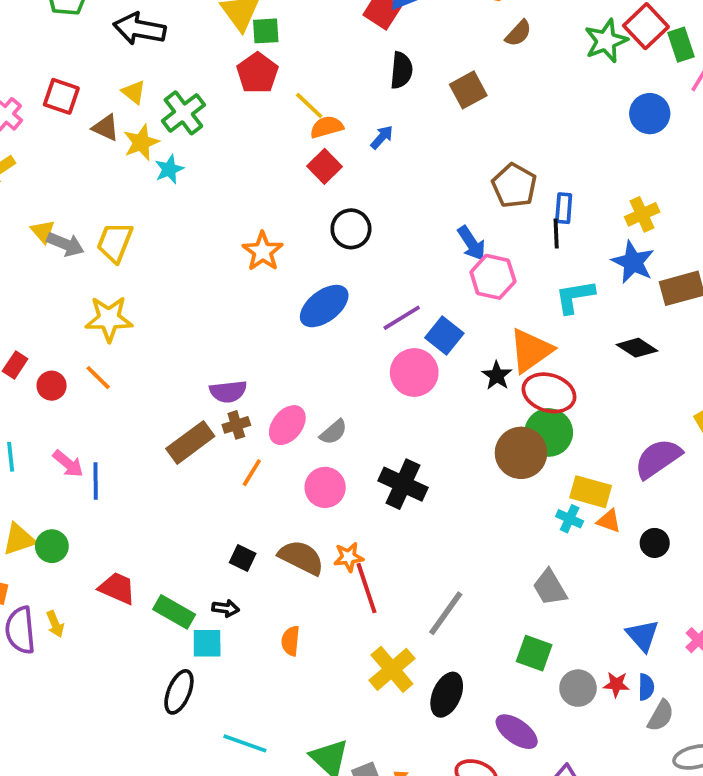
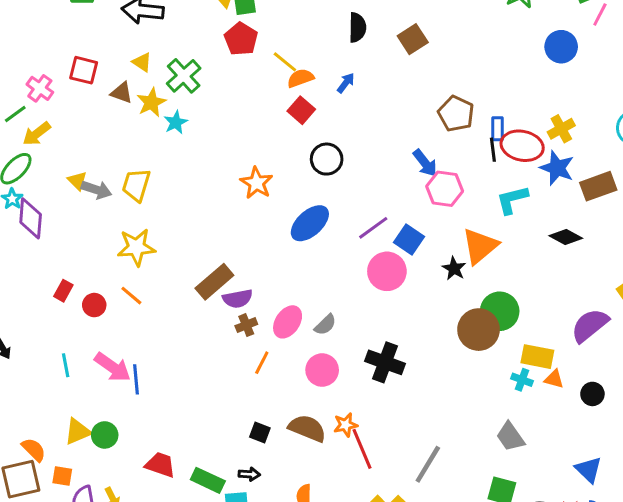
red ellipse: (549, 393) -> (522, 146), moved
brown rectangle: (190, 442) -> (214, 282), moved
pink arrow: (68, 464) -> (113, 367), size x1.4

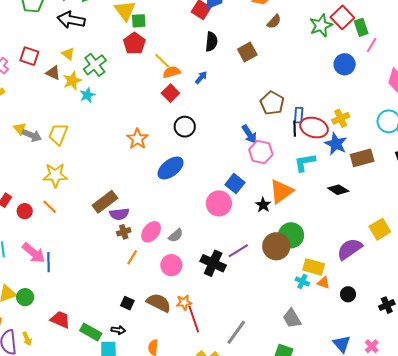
purple line: (373, 228) -> (238, 251), moved

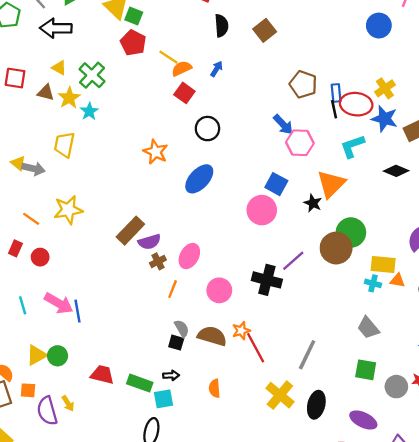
green square: (139, 21) -> (134, 16), turned 35
yellow trapezoid: (58, 134) -> (64, 145), moved
orange line: (50, 207) -> (31, 219), moved
gray semicircle: (176, 235) -> (182, 328), moved, turned -70

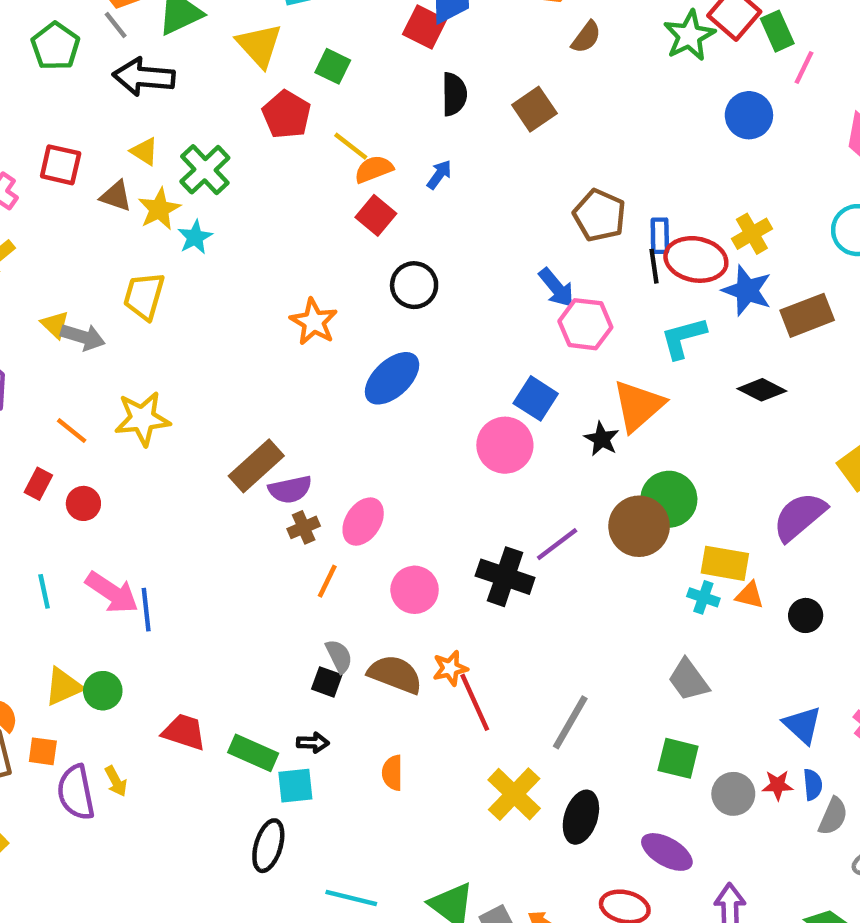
green square: (134, 16) -> (333, 66), moved

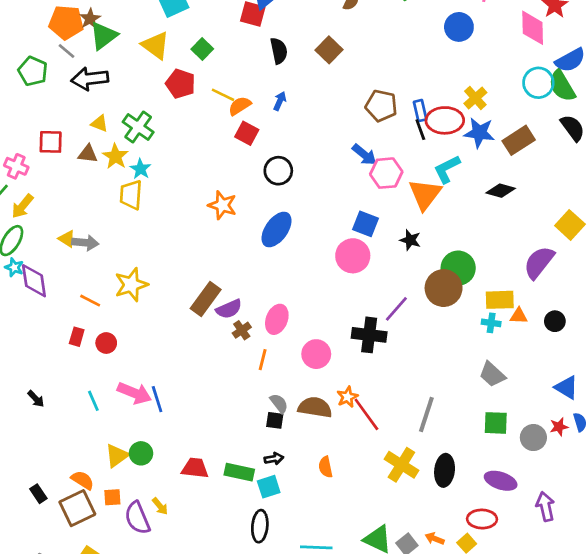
green square: (333, 66) -> (202, 49), turned 30
yellow trapezoid: (144, 296) -> (131, 195), moved
orange triangle: (638, 406) -> (425, 194), moved

